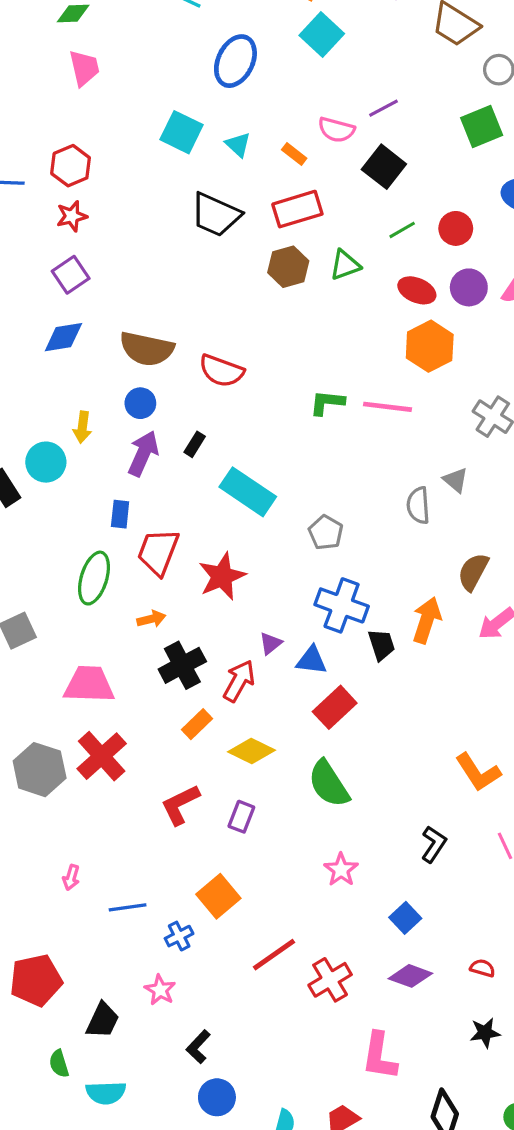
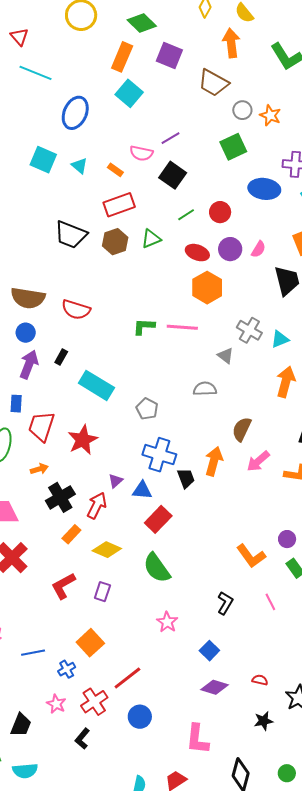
black trapezoid: (216, 215) -> (71, 235), moved
gray triangle: (456, 480) -> (226, 356), moved
gray semicircle: (418, 505) -> (205, 389), turned 95
red cross: (330, 980) -> (94, 702), moved
blue circle: (217, 1097) -> (140, 717), moved

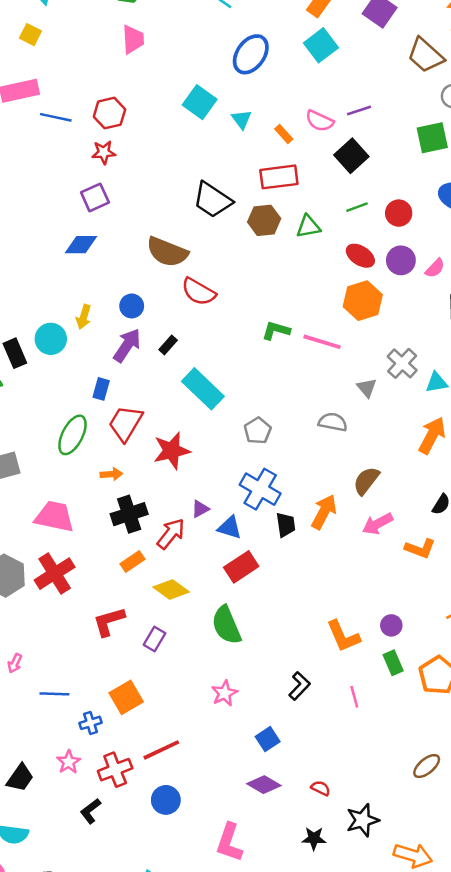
brown semicircle: (28, 298) -> (167, 252), moved

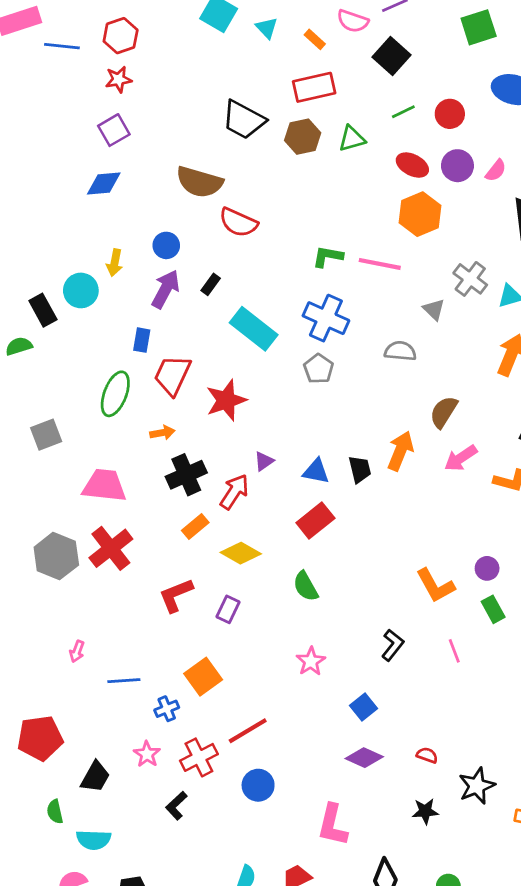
blue cross: (260, 489) -> (326, 318), moved
blue triangle: (230, 527) -> (316, 471), moved
green semicircle: (226, 625) -> (306, 586), size x0.7

